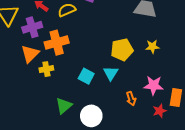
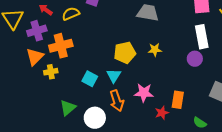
pink star: (153, 85) -> (144, 93), moved
orange arrow: (131, 99) -> (117, 101), moved, size x1.5

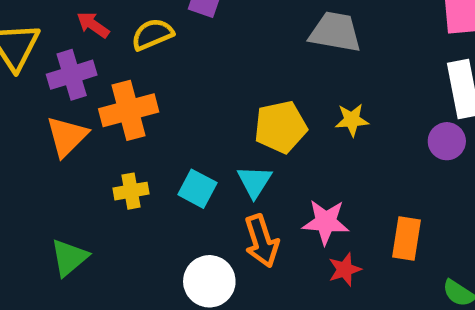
yellow cross: (51, 72) -> (131, 191), moved
green triangle: (68, 108) -> (69, 258), moved
red star: (162, 113) -> (345, 269), moved

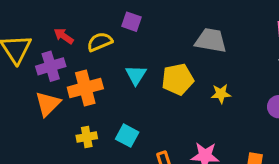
yellow pentagon: (281, 127) -> (178, 79), moved
cyan triangle: (254, 182) -> (136, 75), moved

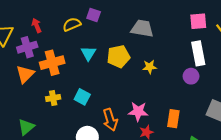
purple square: (131, 22) -> (94, 15), moved
red arrow: (64, 36) -> (37, 25), turned 32
yellow semicircle: (100, 42) -> (72, 24), moved

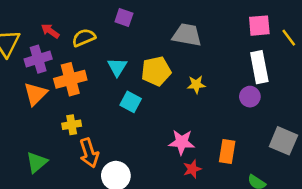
yellow semicircle: (72, 24) -> (84, 38), moved
red arrow: (37, 25) -> (50, 31), turned -32
cyan square: (82, 97) -> (131, 102), moved
orange arrow: (110, 120) -> (89, 153), moved

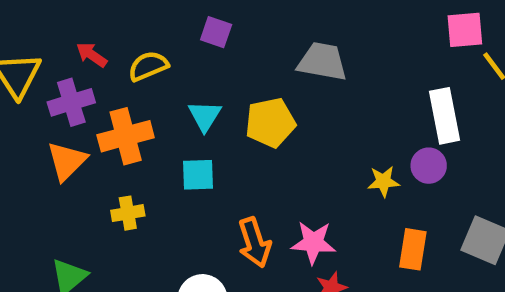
pink square: (259, 26) -> (465, 30), moved
yellow star: (196, 85) -> (383, 181), moved
cyan square: (131, 102) -> (198, 175), moved, turned -30
orange rectangle: (227, 152) -> (413, 249), moved
orange arrow: (89, 153) -> (254, 243), moved

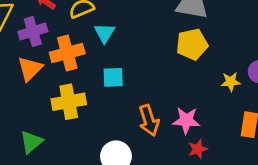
cyan triangle: (205, 116) -> (105, 33), moved
yellow pentagon: (270, 123) -> (192, 44), moved
yellow cross: (128, 213) -> (69, 102), size x1.6

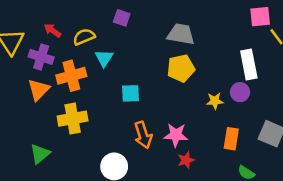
purple cross: (33, 31) -> (41, 57), turned 35
cyan square: (113, 77) -> (130, 93), moved

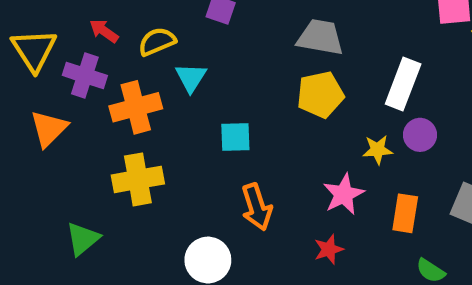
white rectangle: (249, 64) -> (403, 84), moved, turned 32
orange triangle: (39, 90) -> (49, 129), moved
pink star: (176, 135) -> (344, 194), moved, turned -30

